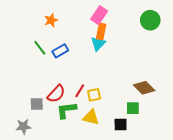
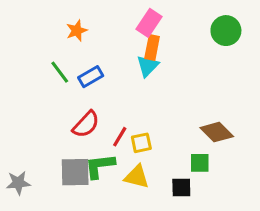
red semicircle: (56, 94) -> (86, 124), moved
gray square: (37, 104) -> (75, 172), moved, size x1.5
gray star: (23, 127) -> (18, 183), moved

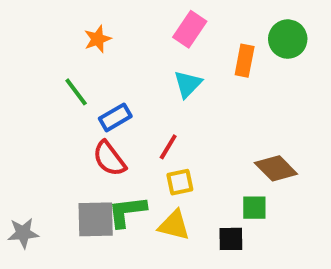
orange rectangle: (152, 47) -> (245, 61), moved
blue rectangle: (91, 77) -> (115, 117), moved
red semicircle: (86, 124) -> (109, 159), turned 100
red line: (120, 137) -> (168, 147), moved

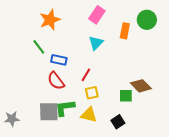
orange star: (98, 39) -> (50, 20), size x1.5
blue rectangle: (115, 117) -> (59, 60), turned 42
green square: (254, 208) -> (126, 96), moved
black square: (231, 239) -> (118, 122), turned -32

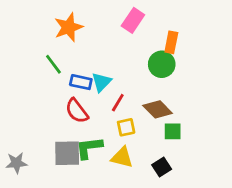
green circle: (147, 20) -> (162, 64), moved
cyan triangle: (96, 43) -> (101, 82), moved
brown diamond: (141, 86) -> (158, 109), moved

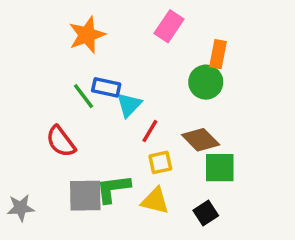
green line: (53, 64) -> (83, 96), moved
blue rectangle: (81, 82) -> (106, 87), moved
red semicircle: (77, 111) -> (61, 141), moved
green square: (173, 131) -> (220, 168), size x1.4

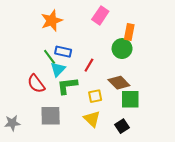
cyan triangle: (129, 105) -> (58, 69), moved
red line: (150, 131) -> (89, 65), moved
green L-shape: (113, 189) -> (67, 86), moved
yellow triangle: (155, 201) -> (92, 119), turned 30

